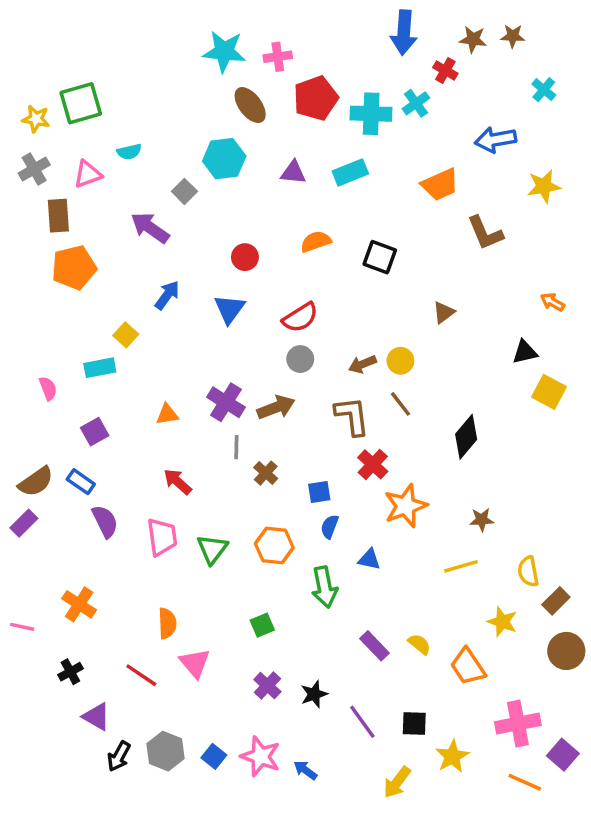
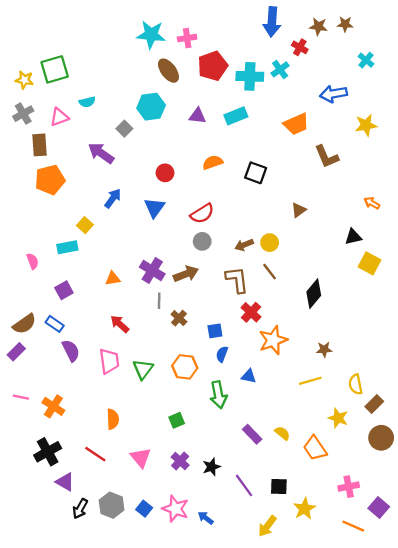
pink line: (22, 627) -> (21, 397), moved
pink triangle: (195, 663) -> (141, 458), moved
black cross: (70, 672) -> (48, 452), size x1.6
pink cross: (518, 724) -> (349, 487), size x0.7

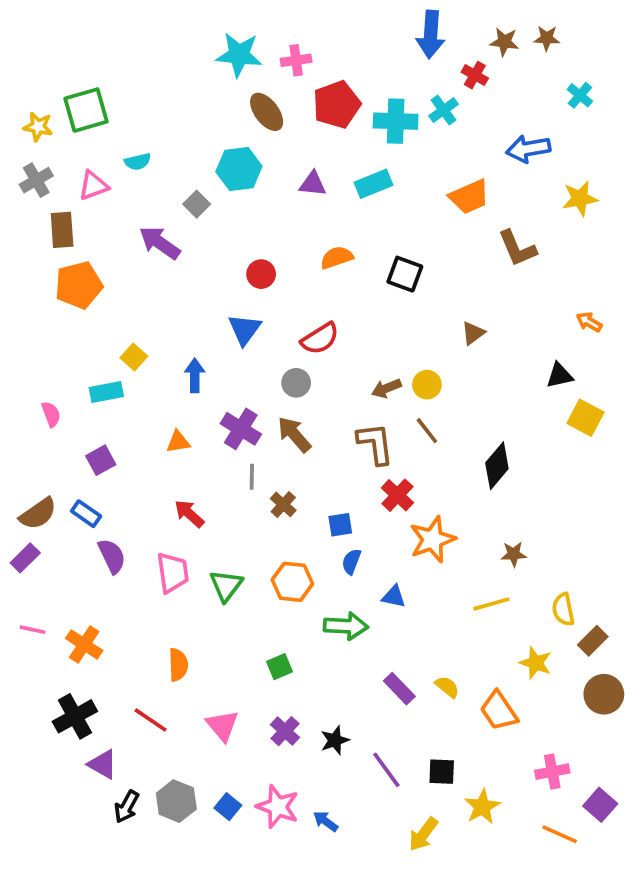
blue arrow: (113, 198) -> (195, 375), moved, turned -36
gray circle: (202, 241) -> (296, 383), moved
brown arrow: (186, 274) -> (294, 434), turned -110
green arrow: (218, 395) -> (346, 626), turned -76

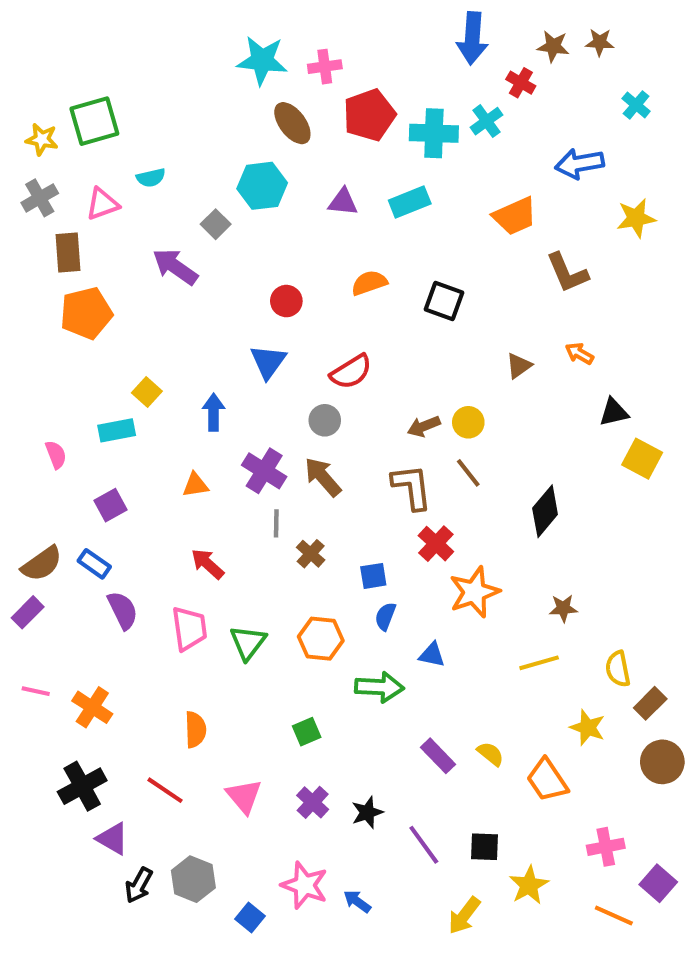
orange arrow: (589, 322) -> (579, 354), moved
blue square: (228, 807) -> (250, 918), moved

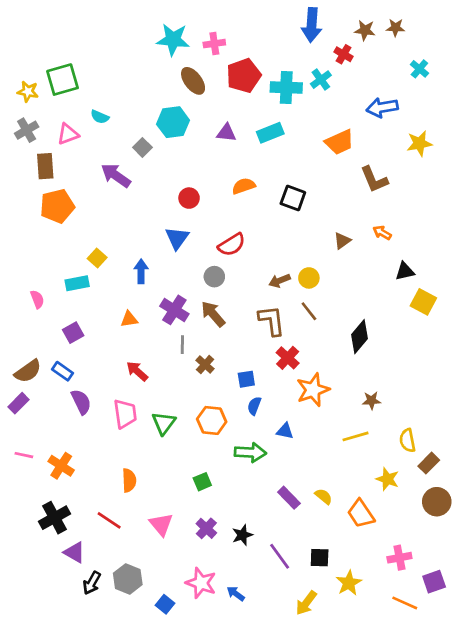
cyan semicircle: (151, 178) -> (100, 117), turned 36
purple square: (658, 883) -> (434, 582), turned 30

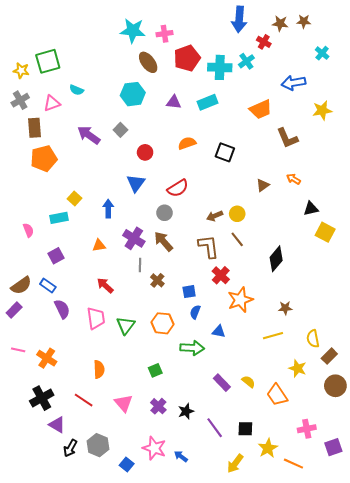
gray square: (142, 147) -> (120, 130), moved
orange line: (405, 603) -> (293, 464), moved

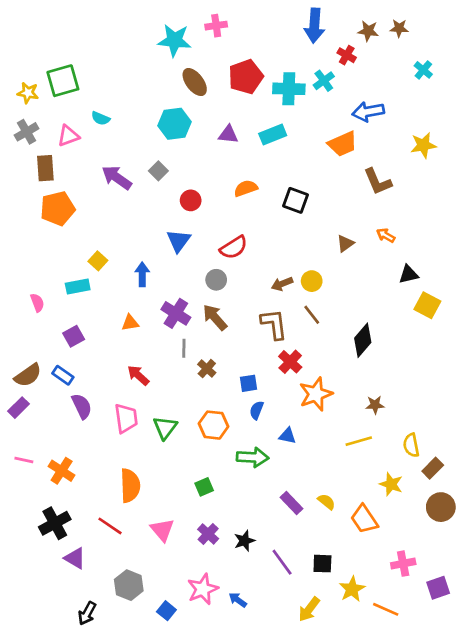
pink cross: (164, 34) -> (216, 26), moved
blue arrow: (293, 83) -> (368, 112), moved
orange semicircle: (99, 369) -> (130, 486), size x1.4
black arrow: (70, 448) -> (87, 613), moved
pink star: (154, 448) -> (203, 589), turned 30

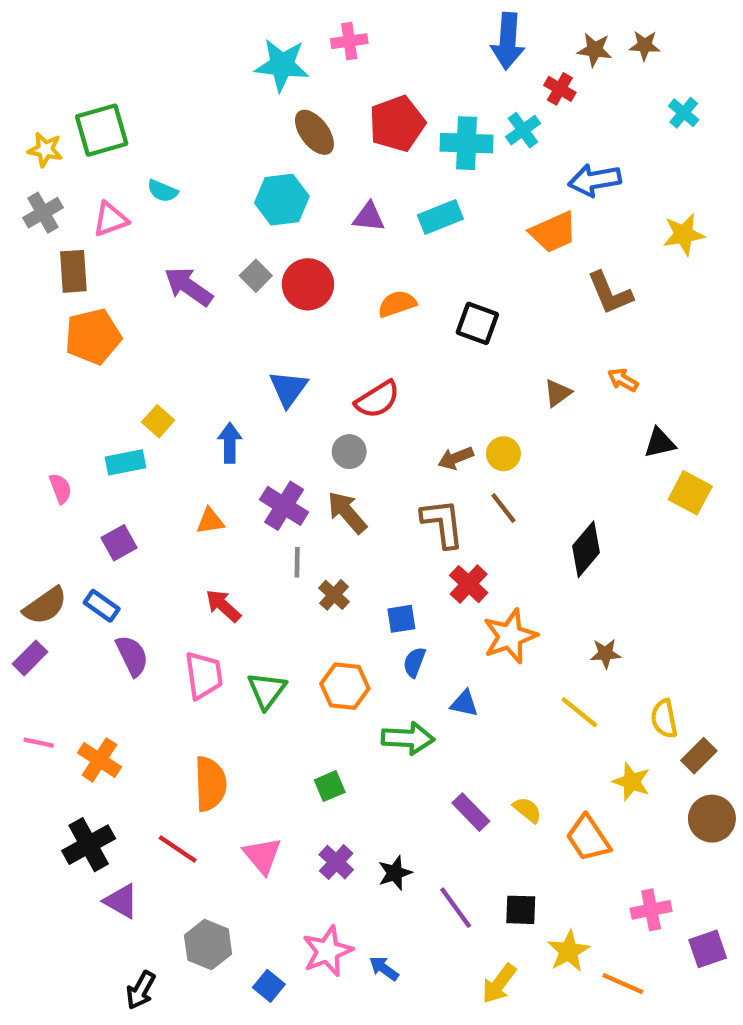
red circle: (191, 200) -> (308, 284), moved, size x1.5
yellow line: (359, 441) -> (579, 712), turned 55

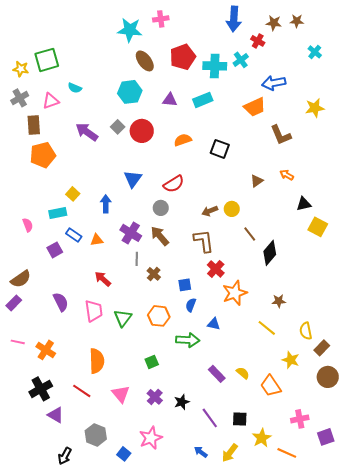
brown line: (503, 508) -> (250, 234), moved
blue rectangle: (102, 606) -> (74, 235), moved
blue arrow: (384, 968) -> (201, 452), moved

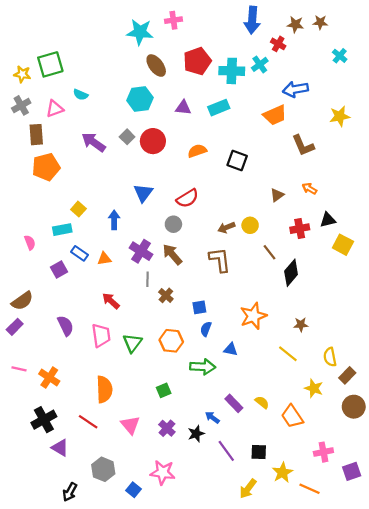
red cross: (216, 269) -> (300, 229), moved, turned 36
pink star: (151, 438) -> (163, 473), turned 30
blue arrow: (201, 452) -> (212, 417), moved

